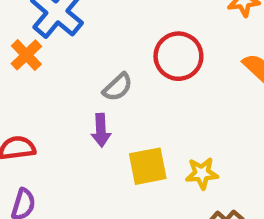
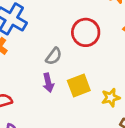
yellow square: (148, 166) -> (79, 85), moved

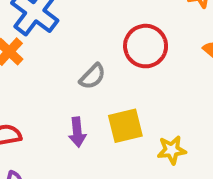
purple arrow: (48, 83) -> (77, 132), moved

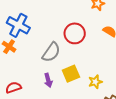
gray semicircle: (92, 76) -> (51, 52), size x1.5

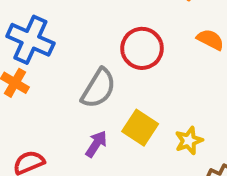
yellow square: (71, 74) -> (140, 128), turned -30
purple arrow: (48, 80) -> (96, 144), turned -128

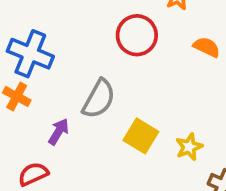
red circle: (142, 48) -> (137, 35), moved
purple arrow: (96, 144) -> (59, 132), moved

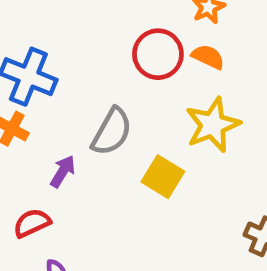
orange semicircle: (207, 47) -> (208, 57), moved
yellow star: (189, 147) -> (213, 125), moved, size x1.6

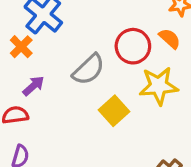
red circle: (158, 54) -> (133, 46), moved
purple arrow: (63, 171) -> (33, 86), moved

